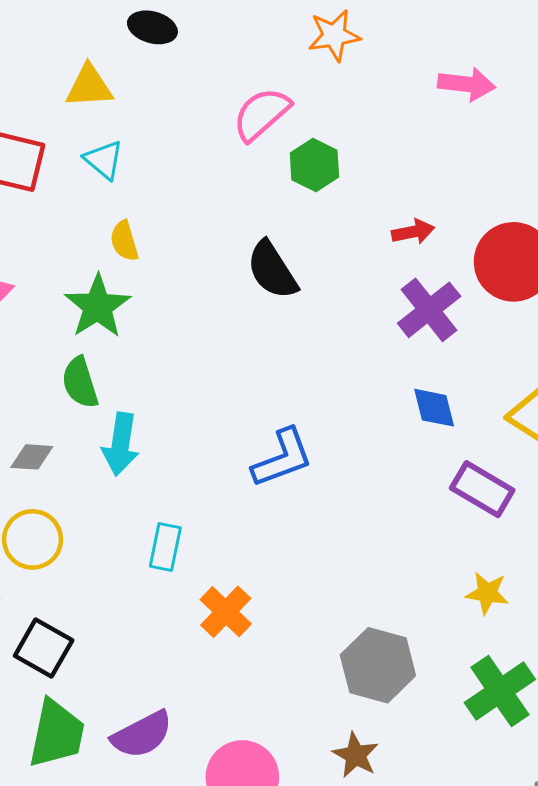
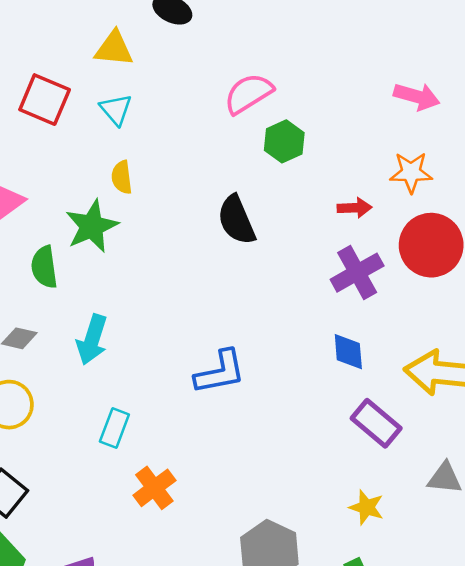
orange star: (334, 35) -> (411, 172), moved
green semicircle: (80, 383) -> (44, 267), moved

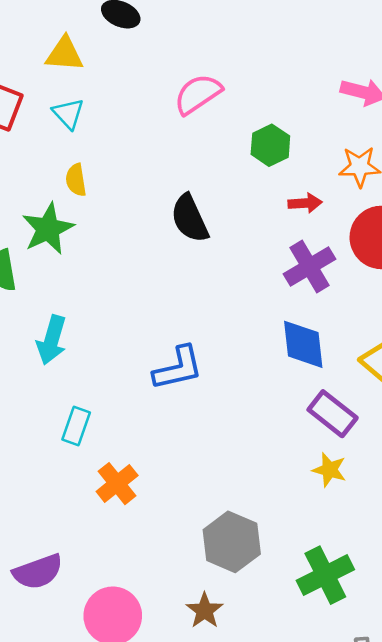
green hexagon: (284, 141) -> (270, 145), moved
blue diamond: (348, 352) -> (303, 344), size x1.4
yellow star: (366, 507) -> (329, 470), moved

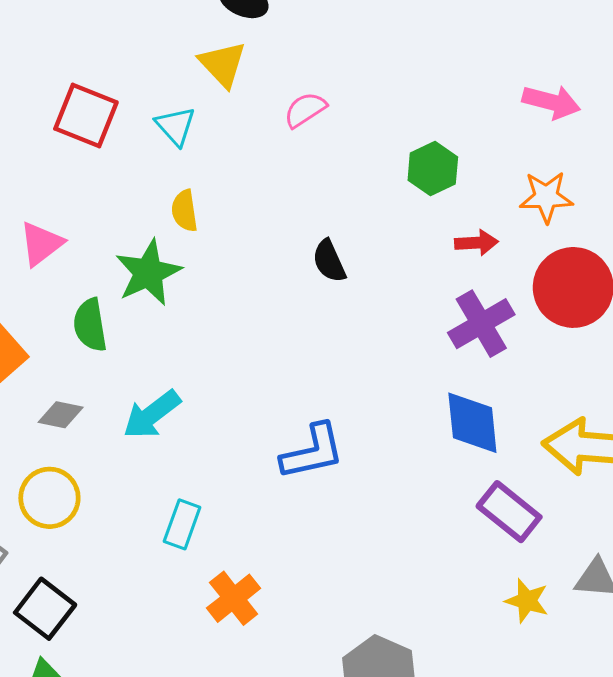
yellow triangle: (65, 54) -> (223, 64), moved, turned 42
pink semicircle: (198, 94) -> (305, 110), moved, size x0.7
black semicircle: (190, 218) -> (329, 261), size x0.7
cyan arrow: (52, 340) -> (152, 415), turned 36
yellow star: (329, 470) -> (527, 601), moved

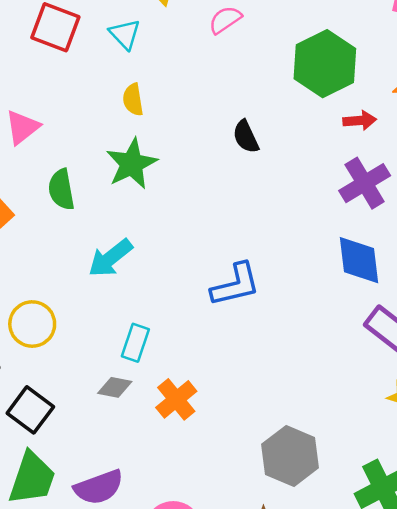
green hexagon: (433, 169) -> (325, 64), size x1.6
green star: (148, 273) -> (132, 164), moved
gray diamond: (61, 415) -> (115, 387), moved

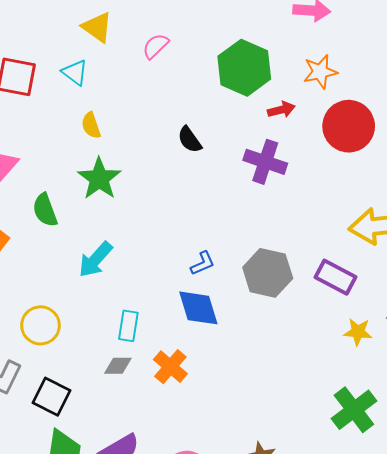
purple cross: (365, 183) -> (265, 162), moved, turned -30
blue diamond: (359, 260) -> (198, 308), moved
blue L-shape: (235, 285) -> (203, 263), size x0.6
gray hexagon: (290, 456) -> (268, 273), moved

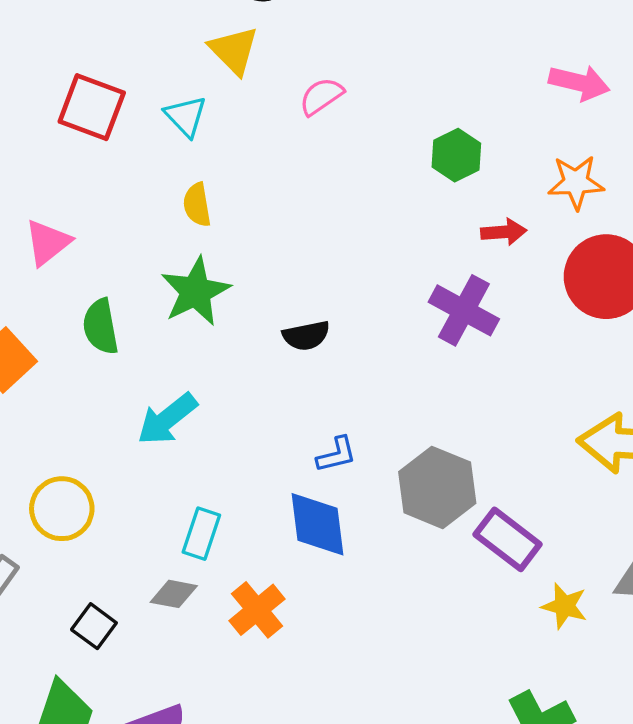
green hexagon: (244, 68) -> (456, 155), size x0.6
black semicircle: (190, 140) -> (306, 336), moved, turned -76
purple rectangle: (336, 277) -> (508, 539), moved
black square: (51, 397) -> (94, 626), moved, size x0.7

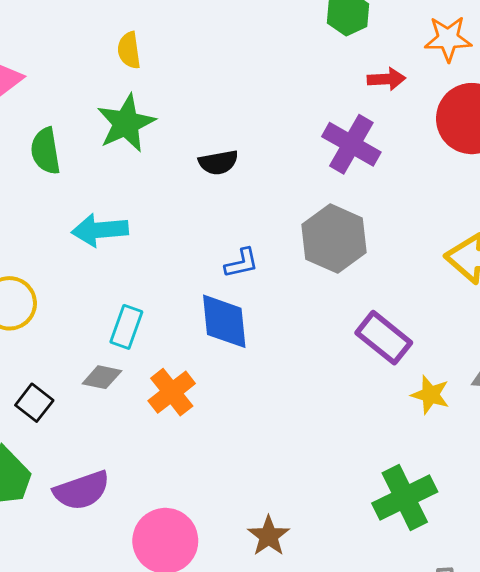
cyan arrow: (167, 419) -> (100, 230), turned 32
gray hexagon: (437, 487) -> (334, 239), moved

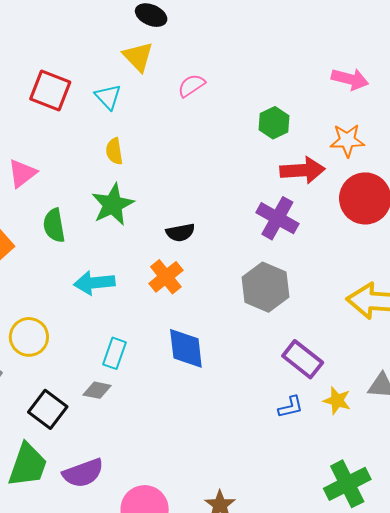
red arrow: (386, 79) -> (303, 170), size x1.6
blue L-shape: (242, 263) -> (291, 407), moved
orange cross: (172, 392) -> (166, 277), moved
black square: (34, 403) -> (48, 409), size x1.4
green cross: (405, 497) -> (347, 484), moved

